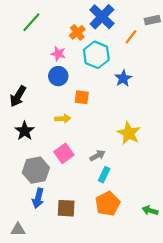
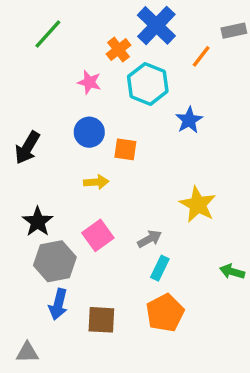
blue circle: (58, 76) -> (89, 132), moved
black star: (25, 131) -> (38, 222), moved
green arrow: (150, 210) -> (232, 272), moved

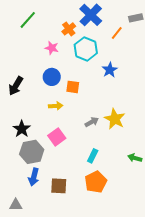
gray arrow: (149, 239) -> (92, 122), moved

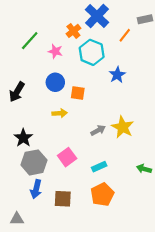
green line: (28, 20) -> (30, 41), moved
pink square: (57, 137) -> (67, 157), moved
cyan rectangle: (93, 156) -> (99, 167), turned 40

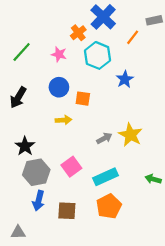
green line: (30, 41) -> (22, 52), moved
cyan rectangle: (99, 167) -> (105, 177), size x1.5

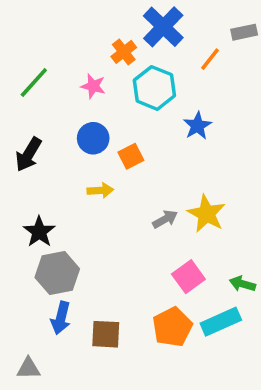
orange square: (83, 99) -> (131, 156), turned -35
pink square: (71, 167) -> (188, 277), moved
cyan rectangle: (105, 177) -> (221, 322), moved

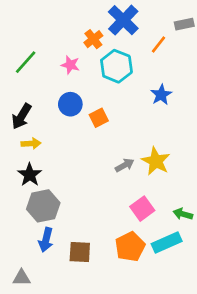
blue star: (197, 126) -> (161, 95), moved
yellow arrow: (100, 190) -> (31, 144), moved

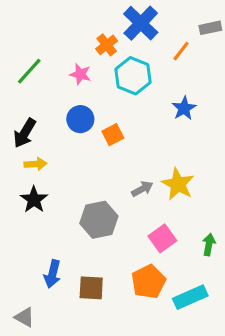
gray hexagon: (43, 206) -> (99, 220), moved
green arrow: (183, 214) -> (209, 245), turned 84
cyan rectangle: (167, 243) -> (190, 297), moved
gray triangle: (22, 278) -> (25, 317), turned 30

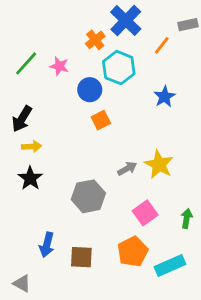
pink star: (80, 74) -> (59, 66), moved
blue circle: (80, 119) -> (90, 90), moved

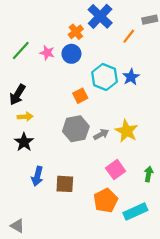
cyan hexagon: (119, 68) -> (105, 77), moved
blue circle: (90, 90) -> (71, 54), moved
gray hexagon: (88, 196) -> (76, 129), moved
blue arrow: (47, 245) -> (37, 176), moved
brown square: (81, 257) -> (65, 184), moved

